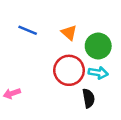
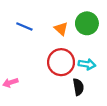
green circle: (98, 46) -> (87, 23), moved

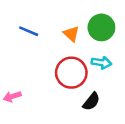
cyan arrow: (87, 64) -> (101, 63), moved
black semicircle: (78, 87) -> (91, 102), turned 49

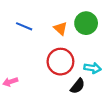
cyan arrow: (101, 63) -> (92, 68), moved

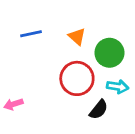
green circle: (86, 23) -> (109, 53), moved
blue line: (24, 26) -> (31, 34), turned -35

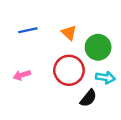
pink arrow: (13, 104) -> (22, 75), moved

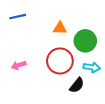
blue line: (28, 30) -> (18, 17), moved
orange triangle: (69, 33) -> (60, 28), turned -40

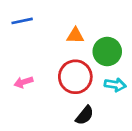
black semicircle: (77, 85) -> (85, 115), moved

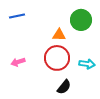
orange triangle: (75, 36) -> (59, 35), moved
green circle: (107, 52) -> (81, 20), moved

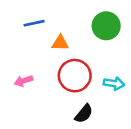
blue line: (17, 16) -> (34, 23), moved
orange triangle: (59, 35) -> (60, 43), moved

